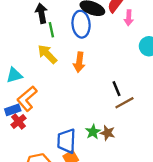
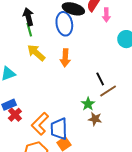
green line: (51, 30) -> (29, 30), moved
orange L-shape: (27, 99) -> (40, 124), moved
green star: (93, 132) -> (88, 104), moved

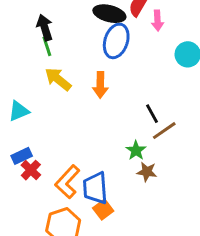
blue ellipse: (64, 24) -> (116, 41), moved, turned 30

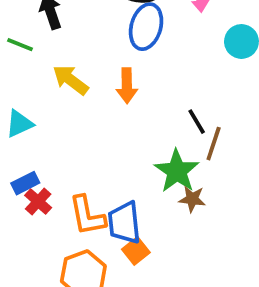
green line: (47, 46) -> (20, 45), moved, turned -48
brown line: (164, 131) -> (214, 144), turned -35
green star: (136, 150) -> (177, 171), size x1.6
orange L-shape: (67, 182) -> (87, 216), turned -52

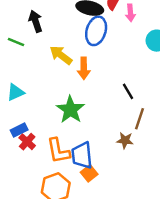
yellow arrow: (71, 80) -> (61, 55), moved
brown line: (214, 144) -> (140, 119), moved
green star: (177, 171) -> (70, 110), moved

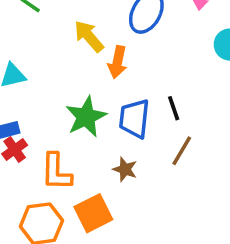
brown star: (125, 140) -> (125, 169), moved
blue trapezoid: (82, 155) -> (134, 119), moved
orange square: (89, 173) -> (93, 213), size x1.5

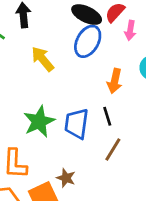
orange arrow: (117, 62) -> (115, 81), moved
brown star: (125, 169) -> (66, 178), moved

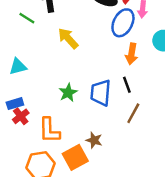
blue ellipse: (88, 41) -> (123, 23), moved
green star: (39, 122) -> (68, 93), size x0.7

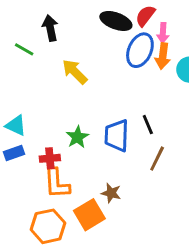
orange arrow: (132, 54) -> (163, 56), moved
cyan triangle: (18, 66) -> (16, 126), moved, turned 42
red cross: (21, 116) -> (50, 158), moved, turned 35

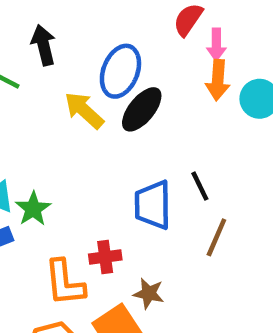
black ellipse: (116, 21) -> (142, 109), moved, turned -68
blue ellipse: (140, 50) -> (120, 71), moved
green star: (77, 137) -> (33, 209), moved
red cross: (50, 158) -> (105, 257), moved

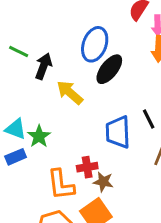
black arrow: (43, 45) -> (43, 66), moved, turned 35
yellow arrow: (84, 110) -> (70, 93), moved
brown star: (149, 293) -> (103, 182), moved

